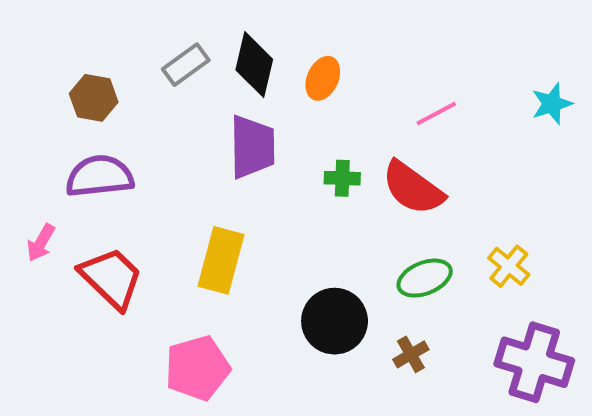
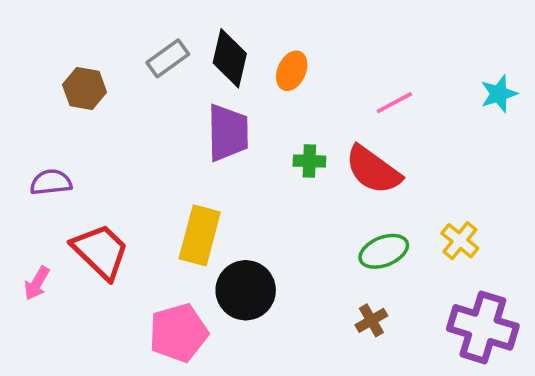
purple semicircle: (100, 176) -> (51, 182), moved, size x0.7
pink arrow: (41, 243) -> (37, 283), moved
black circle: (335, 321) -> (246, 290), moved

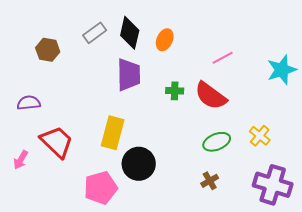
cyan star: (499, 94) -> (282, 70), moved, size x1.4

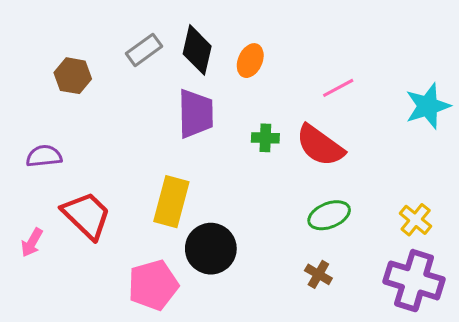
yellow cross: (260, 136) -> (416, 220), moved
brown cross: (210, 181) -> (318, 274), turned -30

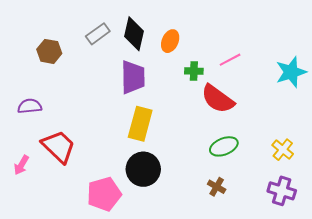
green cross: (265, 138) -> (194, 71), moved
yellow rectangle: (171, 202) -> (140, 124), moved
purple cross: (414, 280) -> (282, 191), size x0.7

